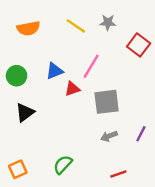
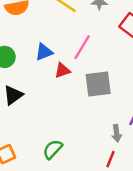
gray arrow: (109, 136) -> (117, 133), moved, turned -77
red line: (118, 174) -> (110, 159), turned -49

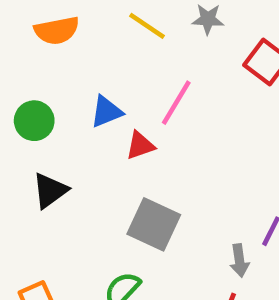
gray square: (98, 84) -> (154, 224), moved, turned 32

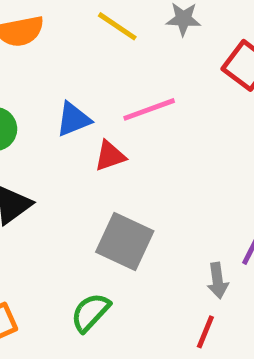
pink line: (176, 103) -> (149, 109), turned 39

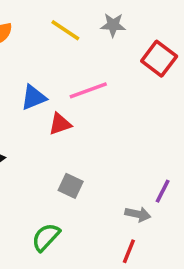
gray square: (125, 241) -> (71, 186), size x0.6
gray arrow: (218, 281) -> (138, 214), turned -70

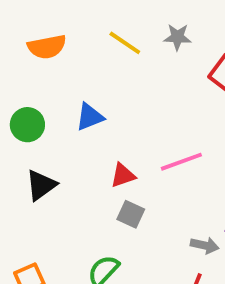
pink line: (88, 90) -> (181, 162), moved
red triangle: (60, 124) -> (123, 175), moved

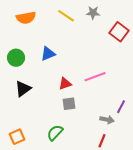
gray square: (131, 214) -> (69, 104), turned -32

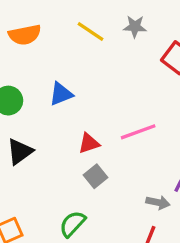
gray square: (69, 104) -> (95, 176), turned -32

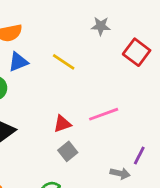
yellow line: (90, 31) -> (64, 62), moved
blue triangle: (61, 94) -> (18, 62), moved

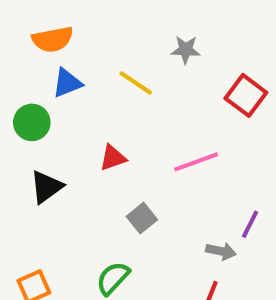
gray star: (101, 26) -> (186, 50), moved
red square: (137, 52) -> (246, 95), moved
red triangle: (62, 124) -> (113, 158), moved

